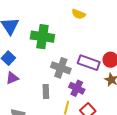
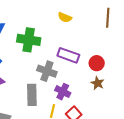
purple rectangle: (89, 63) -> (68, 55), moved
gray rectangle: (46, 92) -> (32, 95), size x1.5

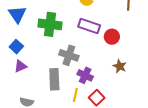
purple rectangle: (68, 55) -> (89, 26), moved
red circle: (97, 63) -> (112, 37), moved

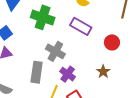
red circle: (112, 37) -> (112, 42), moved

